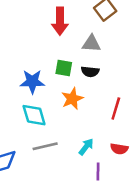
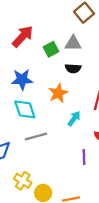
red arrow: (60, 21) -> (23, 36), moved, turned -135
green square: (64, 68) -> (51, 49), moved, turned -35
cyan arrow: (86, 147) -> (74, 119), moved

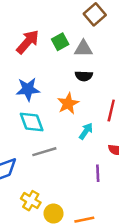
green square: (51, 49) -> (60, 42), moved

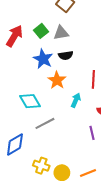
blue star: (28, 89) -> (43, 59), moved, turned -30

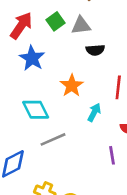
black semicircle: (66, 55) -> (95, 50), moved
blue star: (43, 59) -> (32, 58), moved

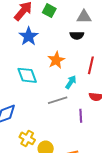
green square: (56, 21) -> (49, 11), turned -32
gray triangle: (81, 25) -> (84, 17), moved
gray line: (53, 139) -> (58, 100), moved

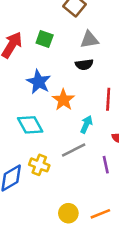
blue star: (29, 36) -> (39, 82), moved
yellow cross: (27, 138) -> (39, 165), moved

